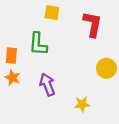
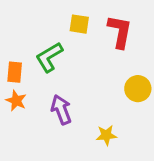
yellow square: (52, 13) -> (79, 24), moved
green L-shape: (38, 44) -> (49, 57), turned 55

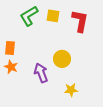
green L-shape: (49, 57) -> (29, 16), moved
yellow circle: (138, 89) -> (62, 59), moved

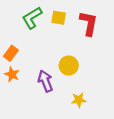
orange rectangle: (10, 48) -> (11, 53), turned 32

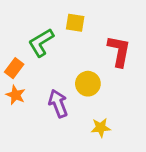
green L-shape: (32, 18) -> (41, 43), moved
red L-shape: (89, 23) -> (119, 51), moved

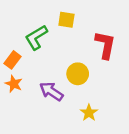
purple arrow: (58, 104) -> (51, 91), turned -35
yellow star: (101, 128) -> (89, 113), turned -30

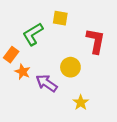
orange star: (14, 84) -> (23, 72), moved

